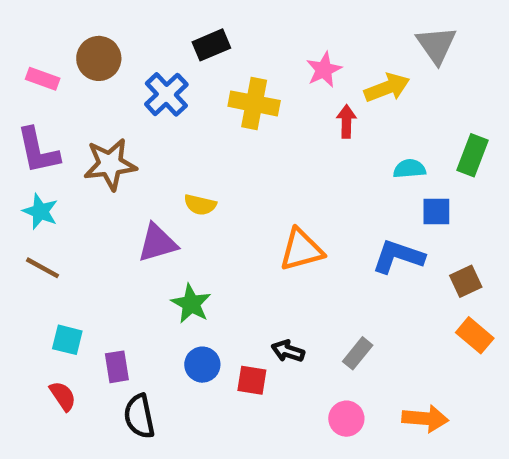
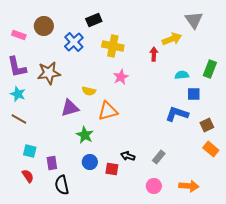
pink star: (324, 70) -> (121, 77), moved
orange triangle: (301, 250) -> (108, 111), moved

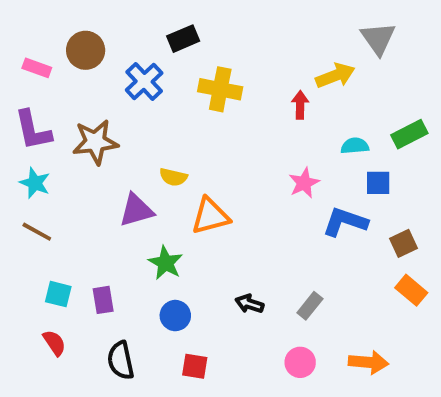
green rectangle: (210, 69) -> (409, 134), turned 42
pink star: (121, 77) -> (304, 183), moved
purple rectangle: (52, 163) -> (103, 300), moved
red square: (112, 169) -> (195, 366), moved

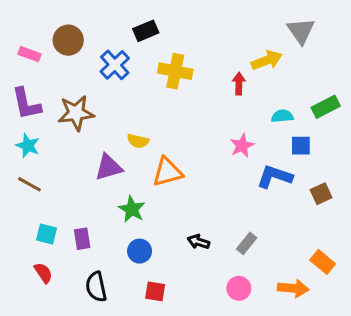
orange rectangle: (411, 290) -> (323, 262), moved

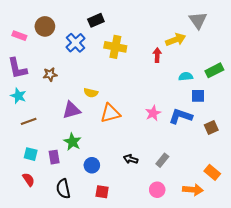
brown star: (76, 113) -> (50, 74), size x0.6
pink star: (242, 146) -> (153, 113), moved
brown line: (29, 184) -> (29, 121), moved, turned -49
green star: (132, 209) -> (72, 142), moved

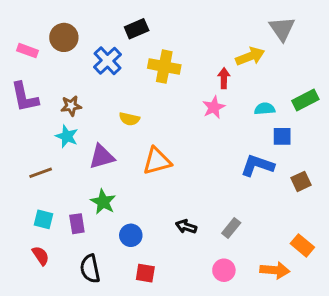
yellow semicircle: (91, 93) -> (129, 119), moved
cyan star: (18, 96) -> (67, 136), moved
pink star: (153, 113) -> (214, 107), moved

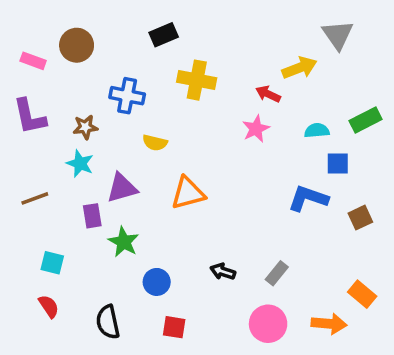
blue cross: (108, 61) -> (127, 96), moved, turned -36
red arrow: (224, 78) -> (268, 94), turned -66
brown line: (41, 173) -> (35, 198), moved
purple rectangle: (77, 224) -> (92, 216), moved
pink circle: (224, 270) -> (268, 324), size x1.4

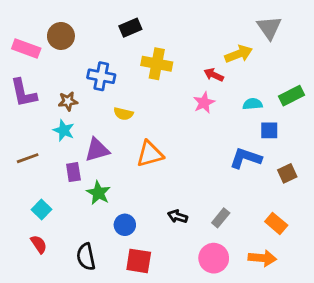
pink rectangle: (33, 61) -> (26, 48), size x1.4
cyan square: (52, 263) -> (42, 210), turned 30
orange rectangle: (362, 294) -> (276, 223), moved
red square: (174, 327) -> (139, 261), size x1.4

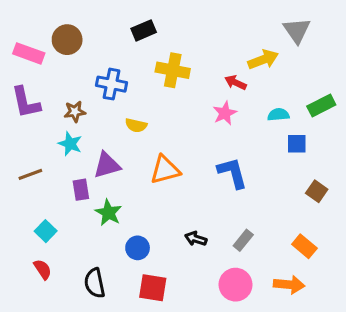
blue L-shape: (246, 158) -> (232, 173), moved, turned 56
brown square: (287, 173) -> (317, 191), turned -30

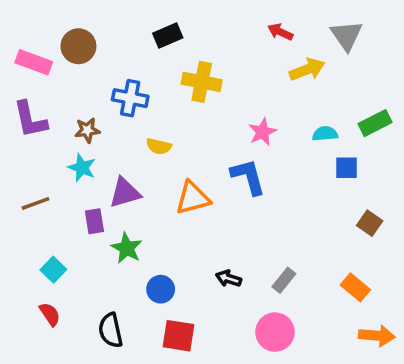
red arrow: (236, 82) -> (280, 32), moved
blue L-shape: (232, 173) -> (248, 177), moved
orange arrow: (289, 285) -> (377, 336), moved

